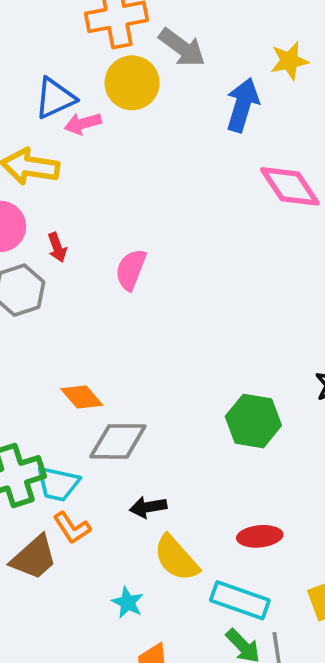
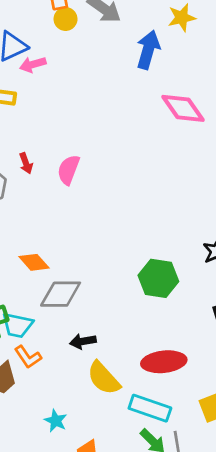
yellow circle: (132, 83) -> (66, 19), moved, size x0.6
red arrow: (57, 247) -> (26, 163), moved
red ellipse: (260, 536) -> (164, 362), size x1.4
cyan star: (128, 602) -> (56, 421), moved

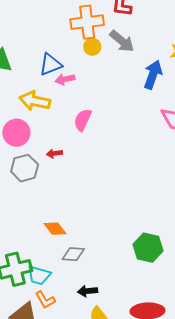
red arrow: (26, 163) -> (54, 153), turned 98
pink semicircle: (69, 170) -> (83, 120), moved
gray diamond: (61, 294) -> (73, 254), size x0.7

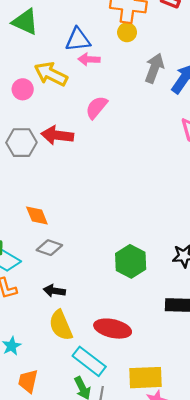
gray arrow: (122, 41) -> (154, 68), moved, turned -124
pink circle: (16, 133) -> (23, 89), moved, size x0.7
red arrow: (54, 153) -> (57, 135), size x1.8

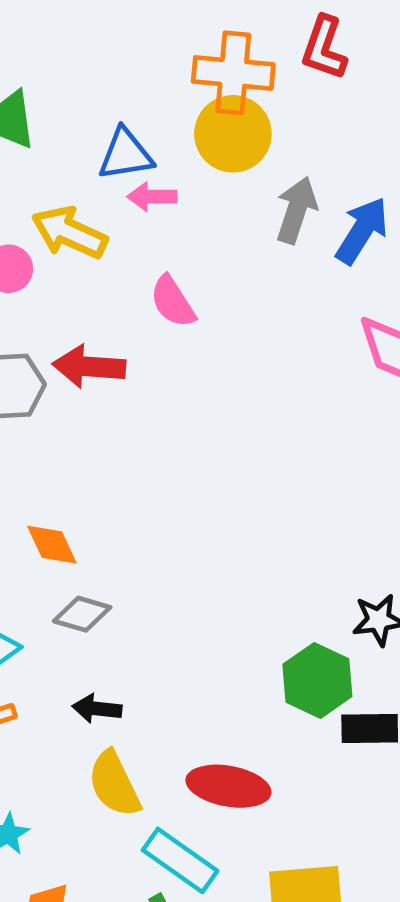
yellow circle: (127, 32) -> (233, 134), size x1.8
pink semicircle: (97, 107) -> (173, 302), turned -70
green hexagon: (131, 261) -> (317, 680), moved

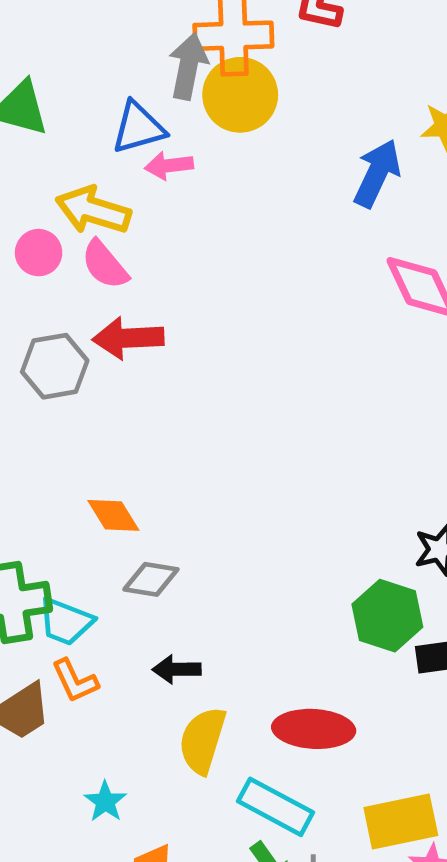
gray arrow: (296, 210) -> (188, 66), moved
pink semicircle: (173, 302) -> (105, 265), moved
yellow semicircle: (114, 784) -> (202, 740), turned 50

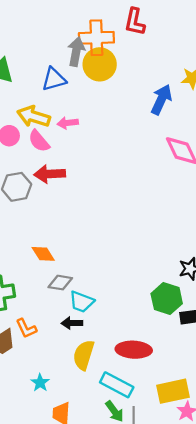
pink arrow: (169, 166) -> (68, 123), moved
cyan trapezoid: (66, 622) -> (82, 302), moved

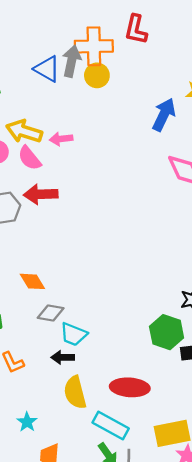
yellow circle: (100, 64) -> (97, 75), size x0.7
blue triangle: (54, 79) -> (47, 69), moved, turned 45
yellow semicircle: (84, 355) -> (75, 392), turned -32

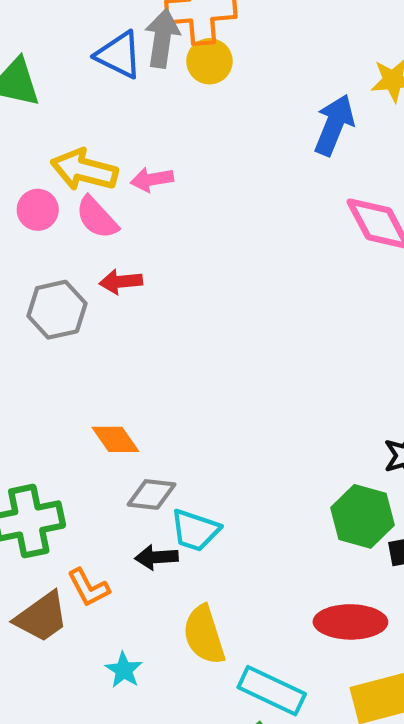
red arrow: (41, 194) -> (121, 282), size x0.7
black arrow: (63, 357) -> (156, 557), moved
red ellipse: (130, 387) -> (350, 622), moved
cyan star: (27, 422) -> (124, 670), moved

